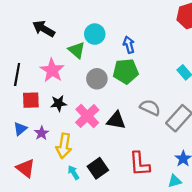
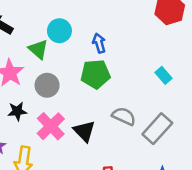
gray circle: (97, 79) -> (47, 85), moved
black triangle: (116, 120) -> (84, 131), turned 36

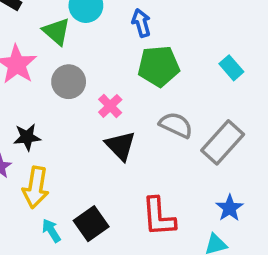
green pentagon: (95, 74) -> (159, 66), moved
black star: (17, 111) -> (27, 137), moved
pink cross: (51, 126) -> (110, 106), moved, size x0.6

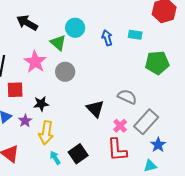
green pentagon: (159, 66) -> (157, 63), moved
cyan rectangle: (231, 68) -> (135, 35), moved, turned -40
pink cross: (110, 106) -> (120, 126), moved
gray rectangle: (223, 142) -> (146, 122), moved

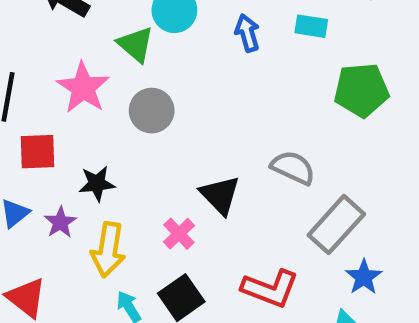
pink cross: (120, 126) -> (179, 234), moved
red L-shape: (117, 150) -> (270, 288), turned -65

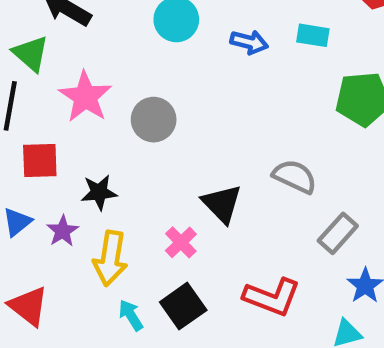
blue arrow: (247, 33) -> (249, 42), turned 120
green triangle: (136, 44) -> (31, 54), moved
gray rectangle: (336, 225) -> (338, 233), size x0.7

